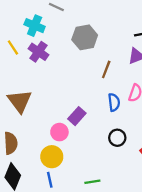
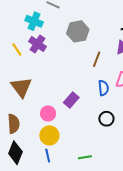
yellow line: (13, 48) -> (17, 49), moved
pink circle: (59, 132) -> (48, 113), moved

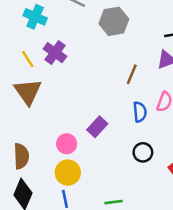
cyan cross: (34, 21) -> (35, 17), moved
gray hexagon: (78, 31) -> (114, 21), moved
brown triangle: (21, 87) -> (28, 92), moved

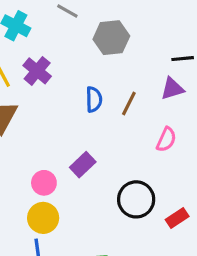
blue semicircle: (140, 112) -> (94, 99), moved
black circle: (143, 152) -> (136, 199), size x1.5

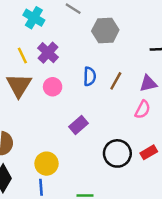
purple triangle: (172, 89) -> (148, 83), moved
pink circle: (44, 183) -> (53, 87), moved
red rectangle: (177, 218) -> (149, 152), moved

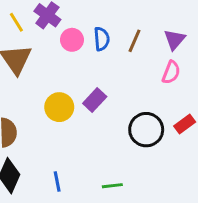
purple triangle: (148, 83) -> (175, 40), turned -30
pink circle: (53, 87) -> (72, 40), moved
yellow circle: (47, 164) -> (59, 107), moved

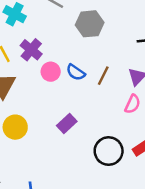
blue semicircle: (102, 39) -> (76, 72), turned 126
yellow circle: (59, 107) -> (15, 127), moved

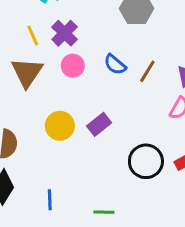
pink circle: (51, 72) -> (73, 66), moved
yellow circle: (15, 127) -> (60, 126), moved

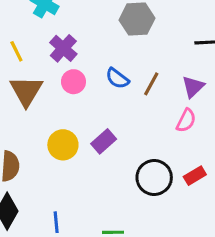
yellow line: (33, 35) -> (16, 51), moved

